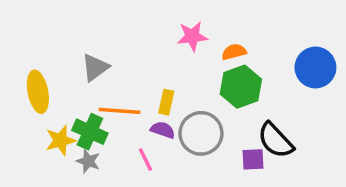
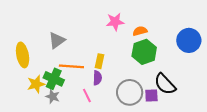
purple semicircle: (163, 130) -> (97, 78), turned 72
gray circle: (201, 133) -> (130, 92), moved

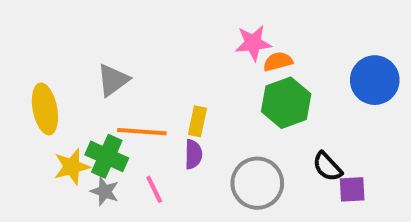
pink star: (115, 22) -> (253, 43), moved
black semicircle: (165, 84) -> (327, 167), size x0.7
pink line: (87, 96) -> (154, 189), moved
purple square: (151, 96) -> (352, 189), moved

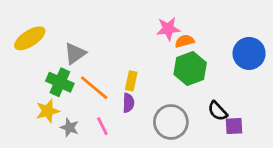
yellow ellipse: (45, 109) -> (30, 38), moved, turned 68
orange line: (142, 132) -> (94, 88), turned 36
green cross: (107, 156) -> (60, 82), moved

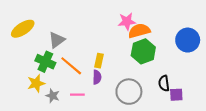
orange semicircle: (185, 41) -> (139, 31), size x1.5
black semicircle: (218, 111) -> (164, 83), turned 35
pink line: (102, 126) -> (77, 95), turned -64

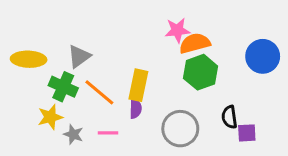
yellow ellipse: (23, 29) -> (29, 59), moved, turned 35
yellow rectangle: (99, 61) -> (138, 85), size x1.5

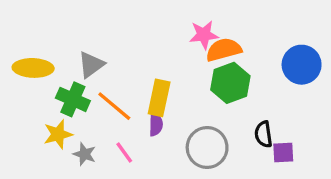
pink line: (108, 133) -> (124, 152), turned 54

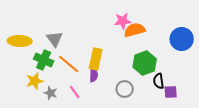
gray triangle: (91, 65) -> (55, 39), turned -30
green hexagon: (230, 83) -> (145, 63), moved
gray circle: (207, 148) -> (125, 89), size x0.7

